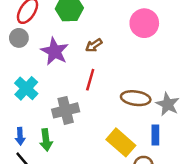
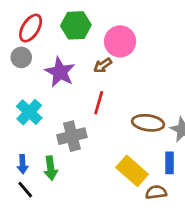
pink circle: (144, 23) -> (120, 41), moved

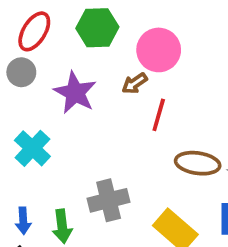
red line: (99, 103) -> (159, 115), moved
gray cross: (72, 136) -> (109, 200), moved

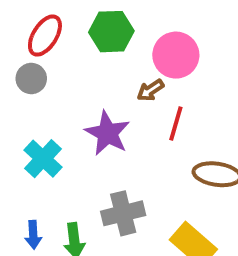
purple star: (75, 93) -> (107, 133), moved

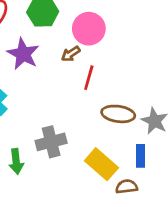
purple star: (107, 133) -> (23, 54), moved

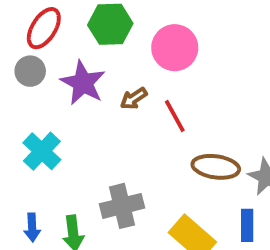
brown arrow: (71, 54) -> (134, 98), moved
red line: (89, 78) -> (175, 116), turned -45

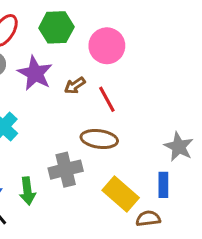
brown ellipse: (216, 167) -> (99, 139), moved

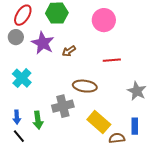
pink circle: (107, 46) -> (104, 20), moved
red line: (107, 99) -> (112, 60), moved, turned -66
blue rectangle: (163, 185) -> (135, 126), moved

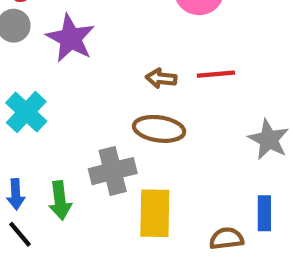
brown arrow: (69, 51) -> (161, 78), moved, turned 40
yellow rectangle: (99, 122) -> (155, 213), moved, turned 50

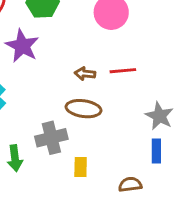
yellow rectangle: (155, 213) -> (81, 167), size x0.6
blue rectangle: (264, 213) -> (156, 151), moved

